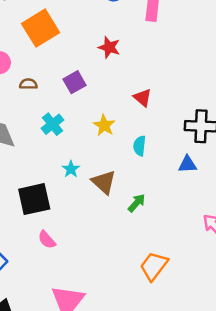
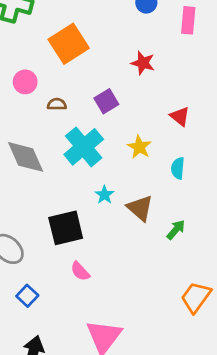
cyan cross: (52, 124) -> (84, 147), size x1.6

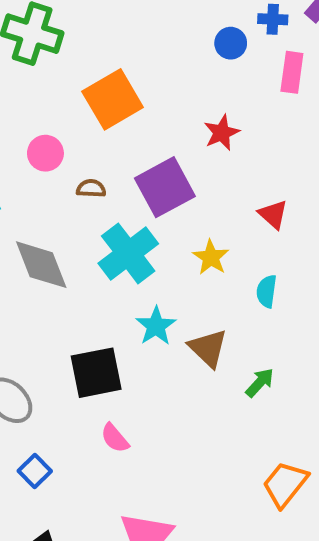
red star: (143, 63) -> (222, 133), turned 30
purple square: (106, 101) -> (165, 187), size x1.6
cyan star: (104, 195) -> (156, 326), size x1.4

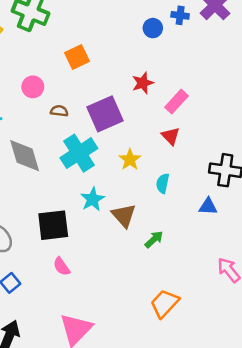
pink rectangle: (292, 72) -> (177, 102), moved, turned 30
orange square: (113, 99) -> (77, 57), size x0.7

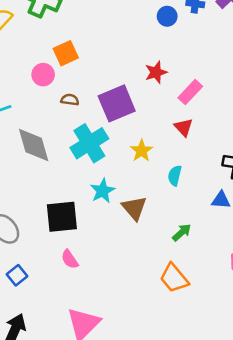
orange square: (77, 57) -> (66, 53), moved
green arrow: (154, 239) -> (182, 232), moved
orange trapezoid: (165, 303) -> (174, 278), moved, turned -84

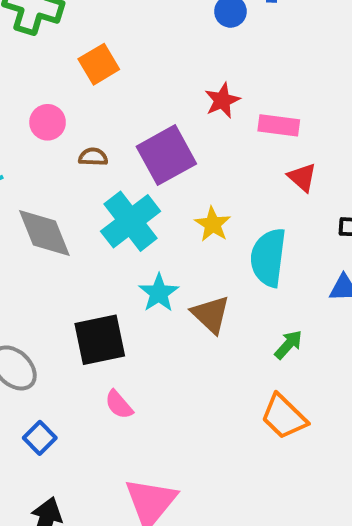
orange square: (66, 53) -> (99, 64), moved
pink rectangle: (190, 92) -> (279, 125), turned 60
red triangle: (184, 127) -> (302, 177), moved
cyan semicircle: (175, 176) -> (268, 258), size x1.8

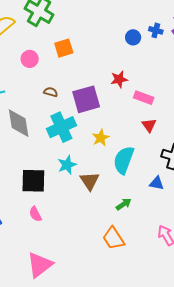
pink circle: (48, 122) -> (30, 59), moved

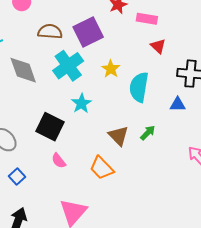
brown semicircle: (51, 92) -> (50, 32), size x1.6
black square: (33, 181) -> (50, 127), turned 36
brown triangle: (90, 181) -> (118, 136), moved
orange trapezoid: (113, 238) -> (102, 168), moved

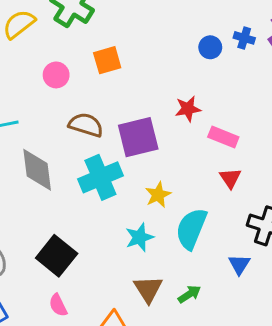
cyan star: (81, 103) -> (139, 237), moved
blue triangle: (178, 104) -> (239, 264), turned 49

